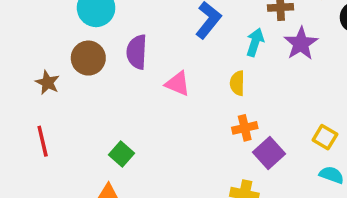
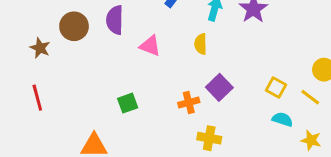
orange cross: (245, 128) -> (189, 103), moved
purple square: (269, 153) -> (219, 87), moved
green square: (122, 154) -> (128, 103), moved, turned 30

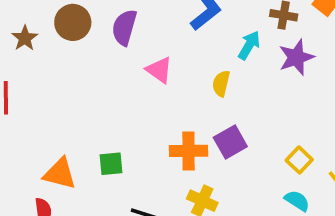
green square: (128, 103) -> (111, 164), moved
orange cross: (189, 103) -> (188, 151), size x1.4

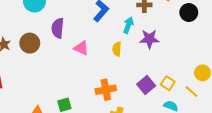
brown circle: (73, 22) -> (30, 43), moved
purple star: (296, 57) -> (149, 39), moved, turned 30
purple square: (230, 142) -> (146, 85), moved

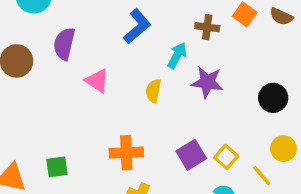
black circle: (189, 12) -> (273, 98), moved

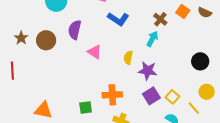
blue L-shape: (137, 26) -> (118, 19), turned 75
brown cross: (207, 27) -> (160, 19), turned 32
cyan arrow: (177, 55) -> (152, 39), moved
purple star: (207, 82) -> (148, 71), moved
green square: (57, 167) -> (86, 107), moved

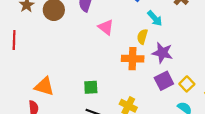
cyan arrow: (152, 39) -> (155, 18), moved, turned 105
orange cross: (112, 95) -> (133, 59), moved

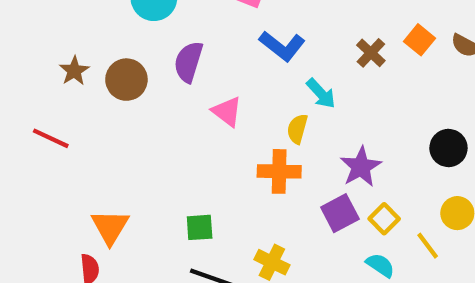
red line: (14, 40) -> (51, 138), turned -66
purple star: (162, 53) -> (361, 167), moved, turned 30
orange triangle: (44, 86) -> (110, 227), turned 45

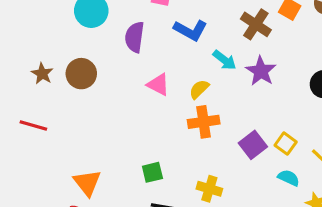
brown cross: (371, 53) -> (256, 24), size x1.4
purple semicircle: (188, 62) -> (135, 37), moved
yellow semicircle: (297, 129) -> (199, 89), moved, turned 40
purple star: (361, 167) -> (261, 71), moved

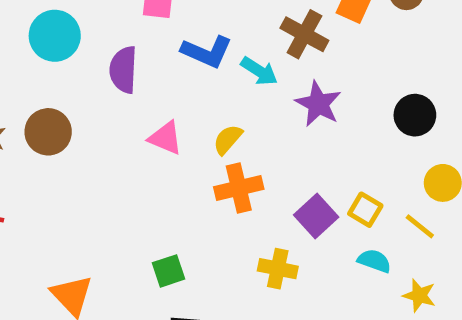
cyan arrow: (224, 60) -> (259, 71), moved
yellow cross: (209, 189) -> (278, 269), moved

